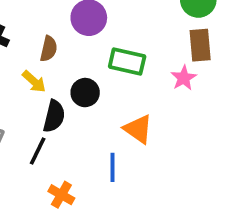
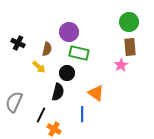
green rectangle: (127, 61) -> (79, 53), moved
black semicircle: (54, 116) -> (58, 92), moved
black line: (38, 151) -> (41, 115), moved

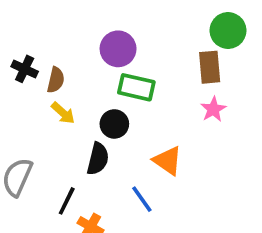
brown rectangle: (130, 47) -> (210, 67), moved
brown semicircle: (47, 49) -> (56, 80), moved
blue line: (82, 114) -> (142, 199), turned -35

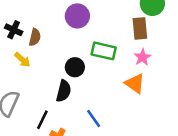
green rectangle: (136, 87) -> (104, 51), moved
yellow arrow: (63, 113) -> (22, 60), moved
orange triangle: (168, 161) -> (135, 83), moved

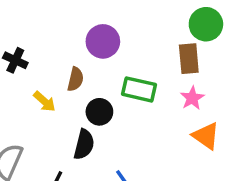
brown semicircle: (35, 37) -> (75, 79), moved
yellow arrow: (22, 60) -> (44, 102), moved
orange triangle: (135, 83) -> (206, 136), moved

